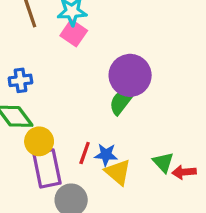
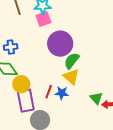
pink square: (74, 33) -> (43, 19), turned 35
purple circle: (130, 75) -> (60, 44), moved
yellow triangle: (118, 172) -> (71, 77), moved

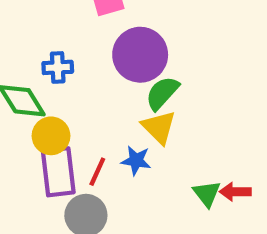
blue cross: (11, 47) -> (58, 67), moved
red line: (49, 92) -> (97, 172), moved
green triangle: (96, 98) -> (207, 194), moved

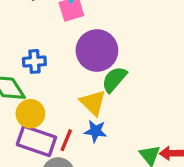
yellow triangle: (159, 127) -> (93, 103), moved
purple rectangle: (58, 172) -> (36, 141), turned -63

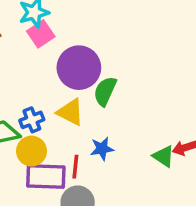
blue cross: (34, 61) -> (32, 120), moved
yellow triangle: (93, 103) -> (70, 112), moved

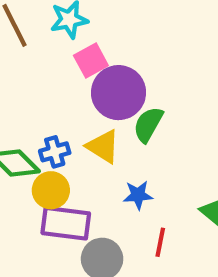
pink square: (41, 34) -> (91, 61), moved
red line: (75, 167) -> (160, 242), moved

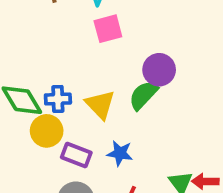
purple circle: (119, 93) -> (159, 70), moved, size x0.7
purple rectangle: (66, 223) -> (76, 155), moved, size x0.7

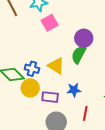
blue cross: (58, 99) -> (32, 69), turned 32

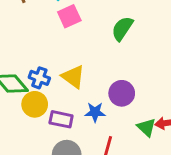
purple circle: (84, 38) -> (122, 93), moved
green semicircle: (79, 55) -> (122, 28), moved

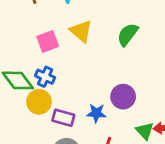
pink square: (69, 16) -> (48, 41), moved
yellow triangle: (73, 77) -> (81, 31), moved

